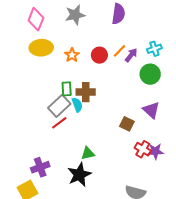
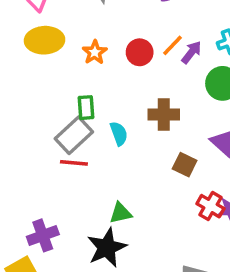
brown cross: (86, 92) -> (164, 115), moved
cyan semicircle: (77, 105) -> (119, 134), moved
red line: (59, 123) -> (74, 163), turned 42

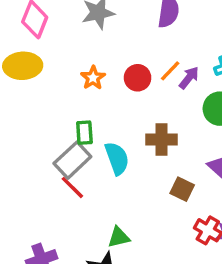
yellow ellipse: (45, 40) -> (23, 66), moved
cyan semicircle: (119, 134) -> (117, 158), size x1.4
red line: (74, 163) -> (72, 187), turned 40

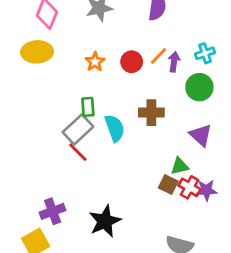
purple arrow: (189, 78) -> (174, 62), turned -30
brown square: (182, 189) -> (168, 185), moved
green triangle: (119, 237) -> (180, 166), moved

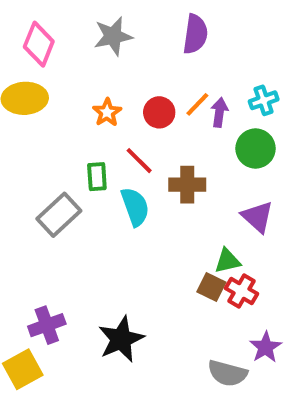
gray rectangle: (78, 129) -> (59, 215), moved
red line: (78, 152) -> (139, 161), moved
purple star: (206, 190) -> (266, 347), moved, turned -30

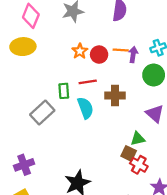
orange line: (197, 104) -> (121, 50), turned 49
orange star: (107, 112) -> (80, 51), moved
red line: (139, 161) -> (88, 82), turned -54
red cross: (241, 291) -> (139, 165), moved
purple cross: (47, 325) -> (24, 165), moved

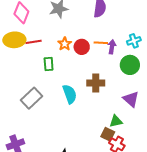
red line: (88, 82) -> (33, 42), moved
green rectangle: (64, 91) -> (49, 64), moved

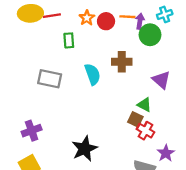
green circle: (130, 65) -> (150, 35), moved
gray rectangle: (31, 98) -> (50, 79), turned 55
green triangle: (116, 121) -> (144, 105), turned 40

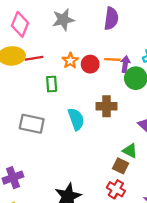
red cross: (145, 131) -> (116, 189), moved

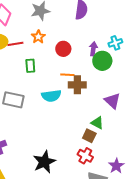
orange line: (112, 59) -> (67, 75), moved
orange star: (70, 61) -> (38, 37), moved
cyan semicircle: (76, 119) -> (51, 96), turned 102

